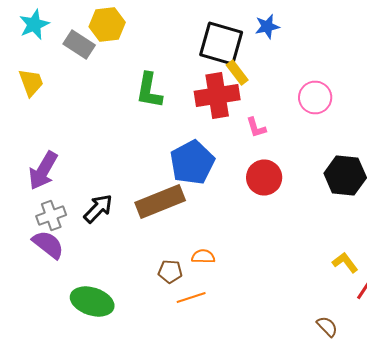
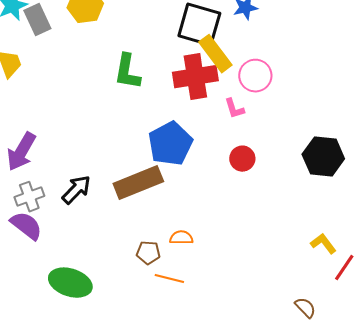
gray rectangle: (79, 44) -> (37, 20), moved, turned 32
yellow rectangle: (237, 72) -> (215, 54), size x1.5
pink circle: (315, 98) -> (255, 76), moved
red circle: (264, 178) -> (242, 159), size x0.7
orange line: (191, 298) -> (169, 279), turned 32

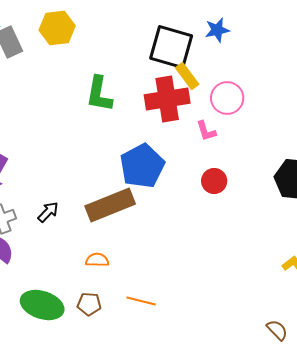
yellow rectangle: (215, 54) -> (187, 76), size x0.7
black arrow: (76, 190) -> (48, 212), size x0.7
orange semicircle: (181, 238) -> (97, 260), moved
brown pentagon: (148, 253) -> (89, 304), moved

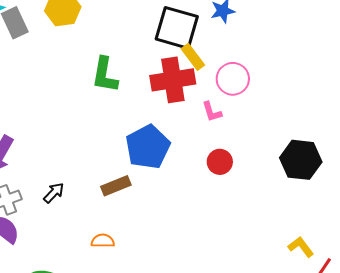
brown rectangle: (110, 205) -> (116, 186), size x0.6

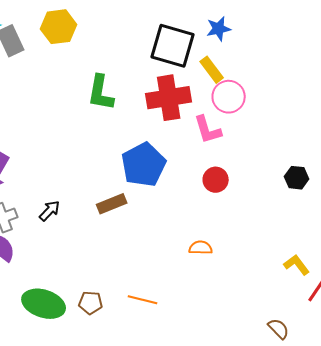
yellow rectangle: (193, 57) -> (212, 70), moved
pink L-shape: (212, 112) -> (208, 130), size x1.4
black hexagon: (301, 160) -> (297, 178), size x0.6
orange semicircle: (103, 241) -> (201, 248), moved

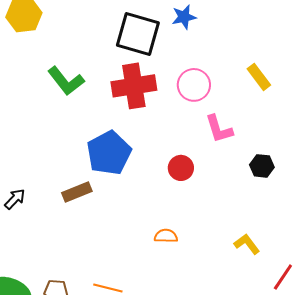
yellow rectangle: (212, 70) -> (259, 77), moved
green L-shape: (101, 93) -> (66, 81), turned -48
pink L-shape: (208, 130) -> (219, 129), moved
yellow L-shape: (297, 265) -> (247, 244), moved

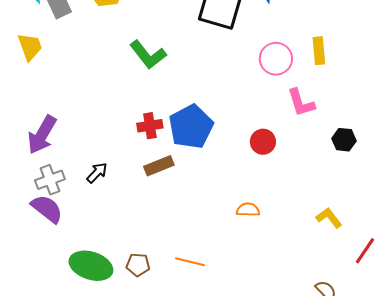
yellow rectangle: (259, 77) -> (319, 51), moved, turned 32
red cross: (134, 86) -> (150, 126), moved, size x0.6

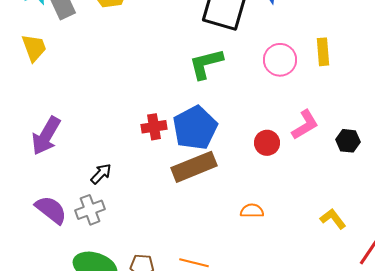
green L-shape: (148, 55) -> (206, 64), moved, turned 114
pink L-shape: (301, 103) -> (305, 125), moved, turned -104
brown rectangle: (159, 166) -> (194, 167), moved, size x1.5
gray cross: (50, 180) -> (90, 210), moved

